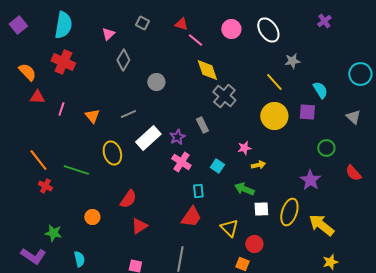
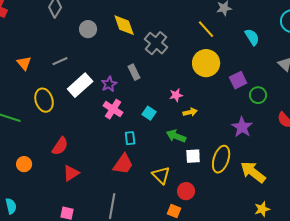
yellow diamond: (207, 70) -> (124, 25), moved
purple square: (307, 112) -> (238, 80), moved, turned -30

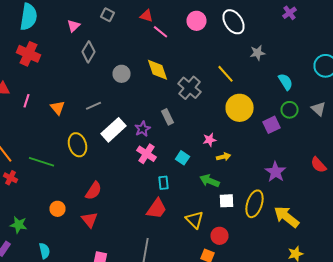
yellow line: (206, 29) -> (226, 74), moved
green circle: (258, 95) -> (290, 110), moved
red triangle: (71, 173) -> (90, 220), moved, turned -36

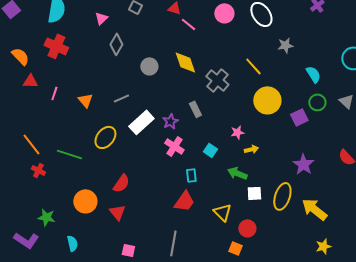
yellow ellipse: (78, 145) -> (105, 137), turned 55
orange circle: (58, 209) -> (85, 201), size x1.5

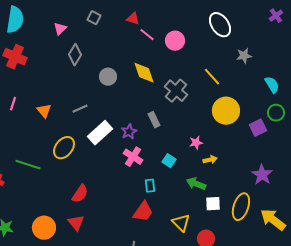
pink circle: (224, 13) -> (175, 41), moved
orange circle: (85, 201) -> (44, 228), moved

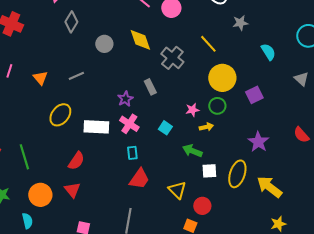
green circle: (276, 113) -> (217, 106), moved
white rectangle: (100, 133) -> (96, 127), moved, turned 45
green line: (28, 165) -> (24, 157), moved, turned 55
cyan rectangle: (150, 186) -> (132, 153), moved

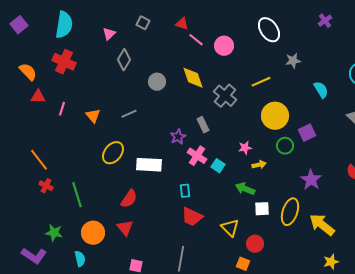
yellow line: (208, 44) -> (261, 82), turned -72
green circle: (217, 106) -> (285, 146), moved
pink cross: (129, 124) -> (197, 156), moved
red trapezoid: (139, 179) -> (192, 217), turned 80

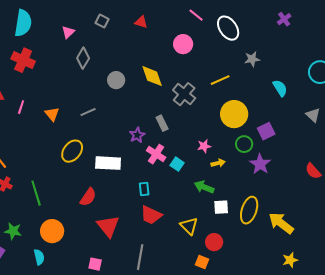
pink line: (196, 40) -> (196, 15), moved
purple star: (311, 180) -> (260, 164), moved
red triangle: (125, 228) -> (108, 226), moved, size x1.4

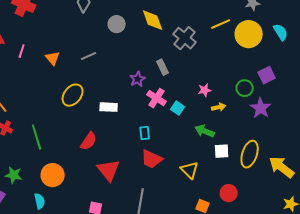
yellow circle: (234, 114) -> (249, 34), moved
white rectangle: (108, 163) -> (109, 107), size x0.7
red circle: (214, 242) -> (229, 193), moved

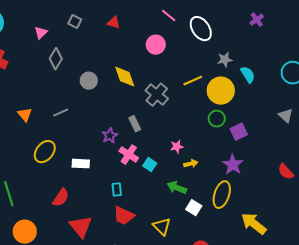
cyan semicircle: (281, 32) -> (248, 75), moved
green circle: (245, 88) -> (217, 119), moved
white square: (222, 151) -> (194, 208), turned 35
yellow ellipse: (250, 154) -> (222, 195), moved

